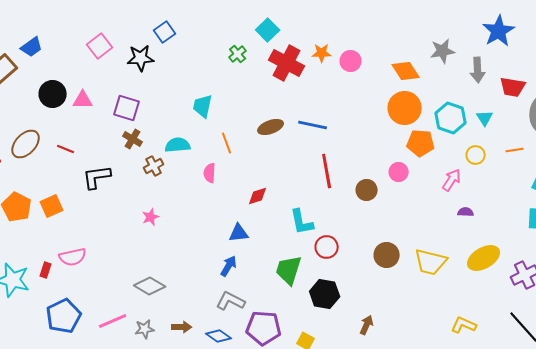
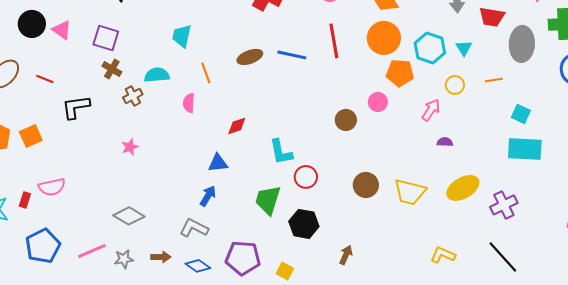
pink triangle: (83, 100) -> (62, 30), turned 35
red line: (327, 171) -> (334, 41), moved
gray L-shape: (231, 301) -> (194, 228), moved

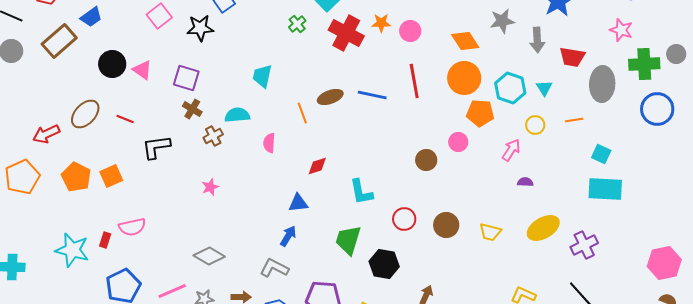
orange line: (206, 73) -> (302, 113), moved
red circle: (306, 177) -> (404, 219), moved
yellow trapezoid: (410, 192) -> (490, 232), size x0.7

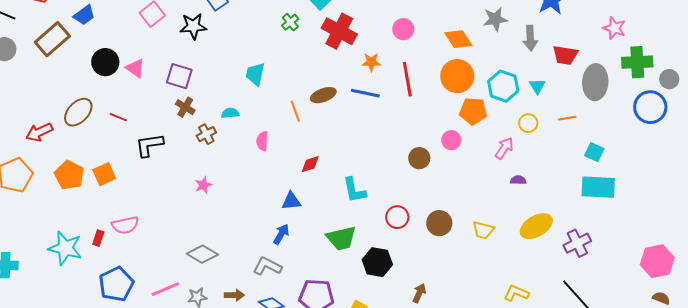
orange star: (381, 23) -> (371, 62), moved
gray circle: (676, 54) -> (669, 79), moved
cyan semicircle: (237, 115) -> (230, 113), size x0.7
green trapezoid: (348, 240) -> (341, 238), turned -120

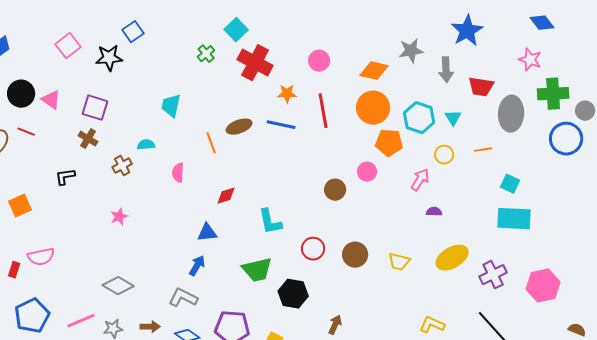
orange diamond: (458, 39) -> (374, 71), turned -44
brown cross: (185, 107) -> (88, 139), moved
red line: (118, 117) -> (26, 132), moved
black L-shape: (149, 145) -> (65, 177), size x0.7
pink hexagon: (657, 261) -> (543, 286), moved

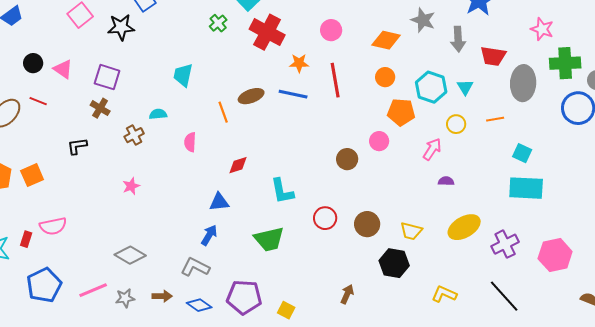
gray star: (411, 51) -> (423, 20), turned 30
black circle: (21, 94) -> (33, 63), size x0.7
orange circle: (373, 108) -> (385, 77), size x0.6
black hexagon: (293, 294) -> (394, 263), moved

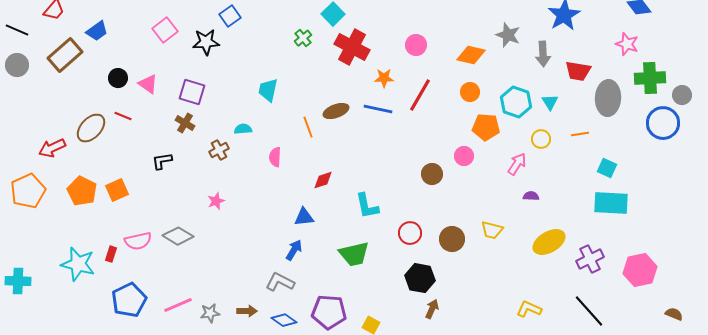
red line: (335, 80) -> (420, 95), turned 40
yellow trapezoid: (411, 231) -> (492, 230), moved
gray diamond: (130, 255) -> (178, 236), moved
black hexagon: (394, 263) -> (420, 278), moved

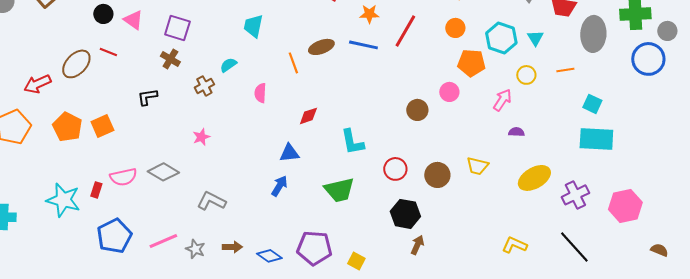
cyan semicircle: (243, 129) -> (228, 65), turned -30
gray L-shape: (280, 282) -> (211, 201), moved
gray star: (210, 313) -> (195, 249), turned 30

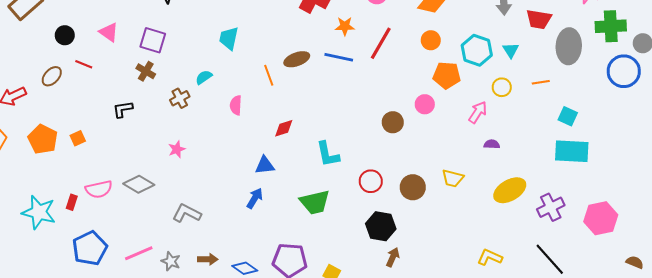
black circle: (103, 14) -> (65, 35), moved
brown ellipse: (76, 64) -> (52, 76), size x0.7
orange square: (102, 126) -> (78, 138), size x0.7

